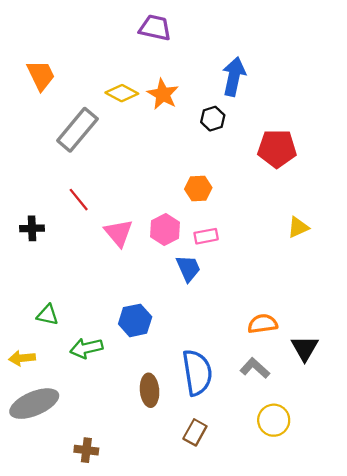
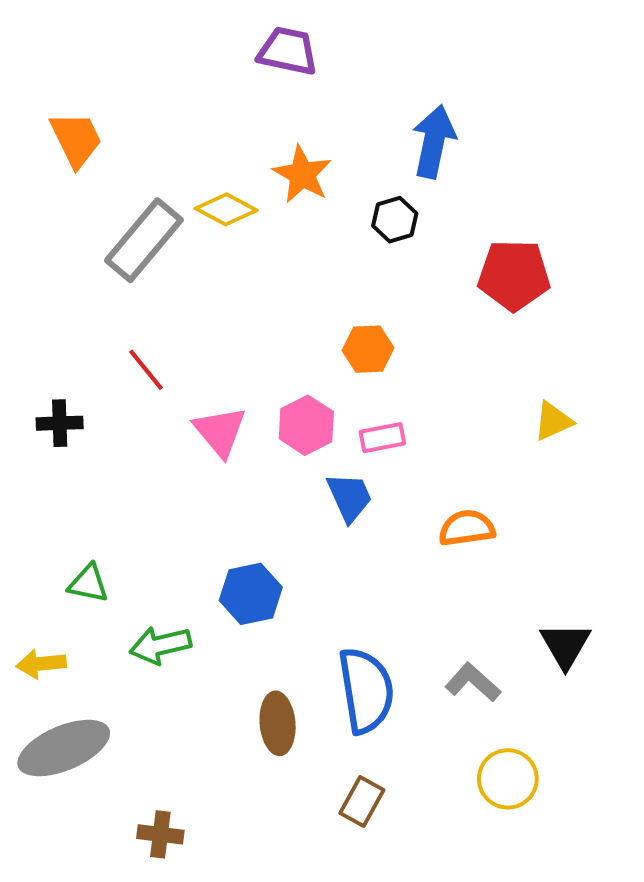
yellow diamond: (122, 93) -> (226, 209), moved
orange semicircle: (263, 324) -> (467, 528), moved

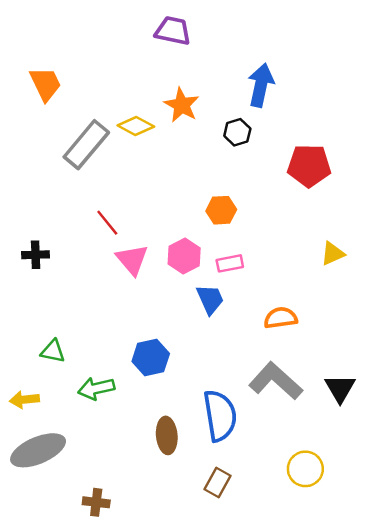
red line: (146, 370) -> (107, 223), moved
gray L-shape: (473, 682) -> (276, 381), moved, size x1.6

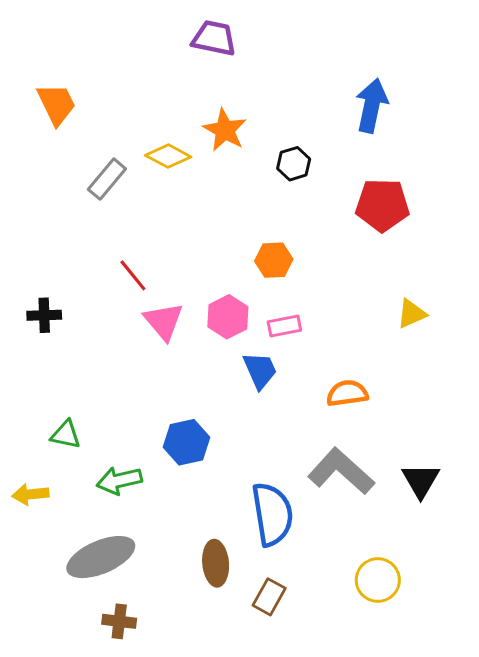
blue arrow: (261, 85) -> (372, 106), moved
gray rectangle: (86, 145) -> (107, 179), size x0.7
brown ellipse: (167, 435) -> (216, 563), moved
gray ellipse: (38, 450) -> (101, 557), moved

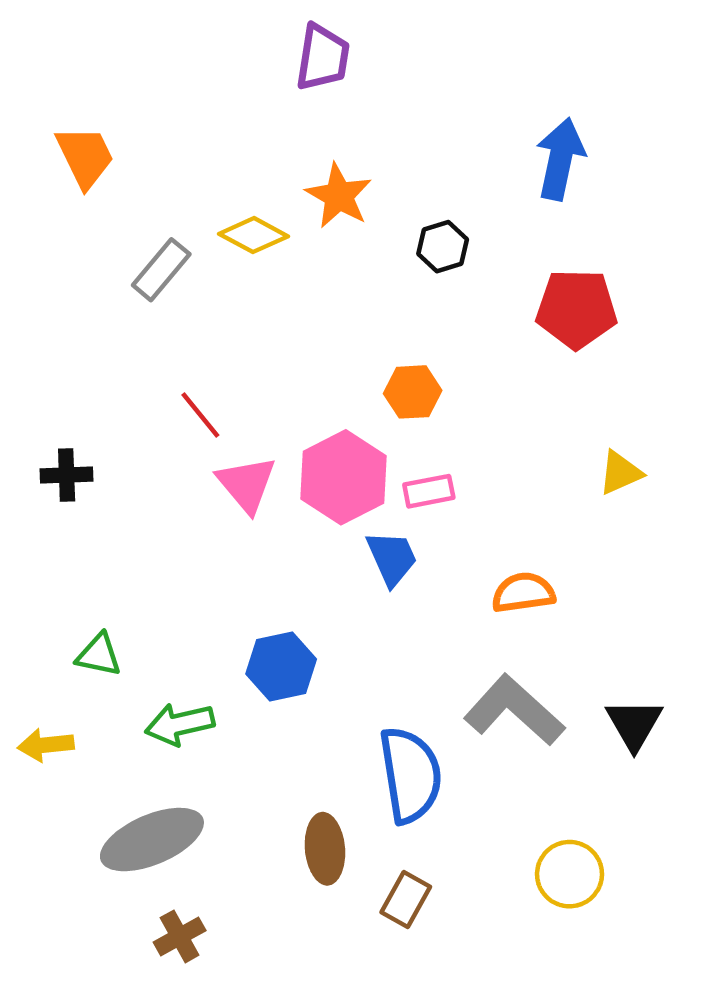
purple trapezoid: (214, 38) -> (323, 57), turned 87
pink hexagon: (228, 317) -> (343, 477), size x1.4
brown cross: (119, 621) -> (180, 936), turned -36

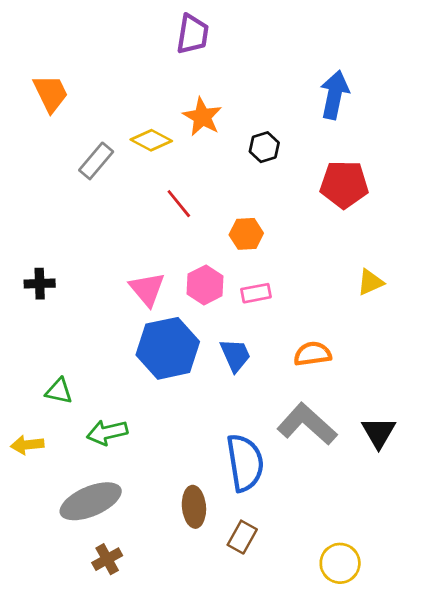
red line: (200, 415) -> (179, 204), moved
pink hexagon: (343, 477) -> (205, 285), size x0.7
blue trapezoid: (392, 558) -> (235, 355), moved
blue hexagon: (281, 666) -> (168, 348), moved, size x1.5
yellow circle: (570, 874) -> (340, 563), moved

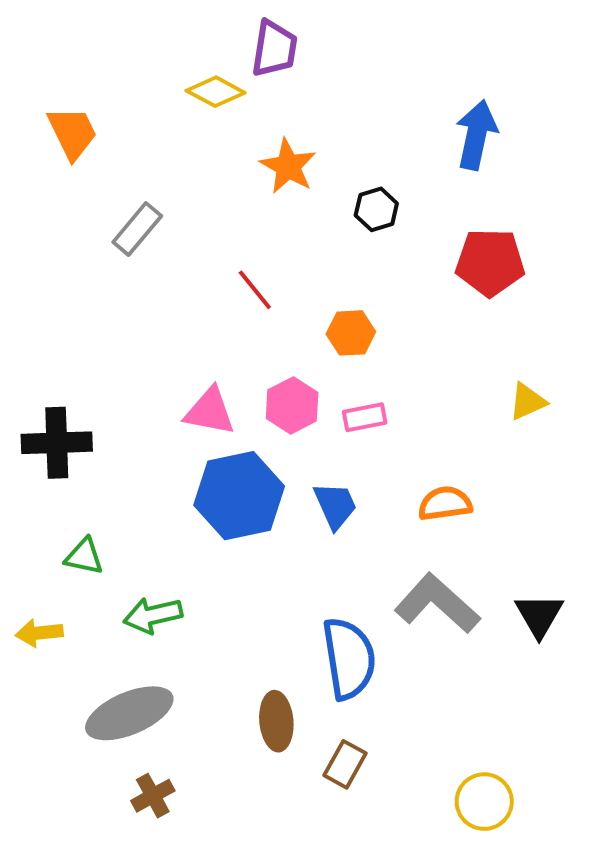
yellow diamond: (151, 140) -> (216, 92), moved
black cross: (40, 284) -> (57, 443), moved, size x1.6
pink triangle: (147, 289) -> (210, 411), turned -39

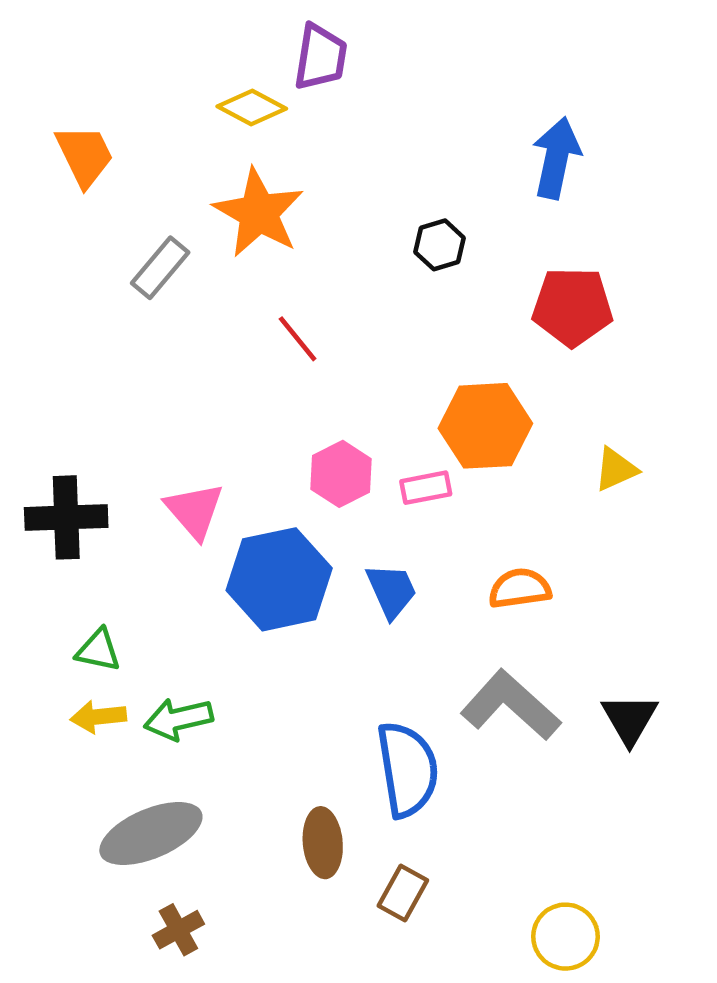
orange star: (288, 166) -> (259, 213), moved, size x1.4
orange hexagon: (351, 333) -> (485, 426), moved, size x1.6
pink triangle: (210, 411) -> (194, 511), moved, turned 38
yellow arrow: (39, 633) -> (98, 717), moved

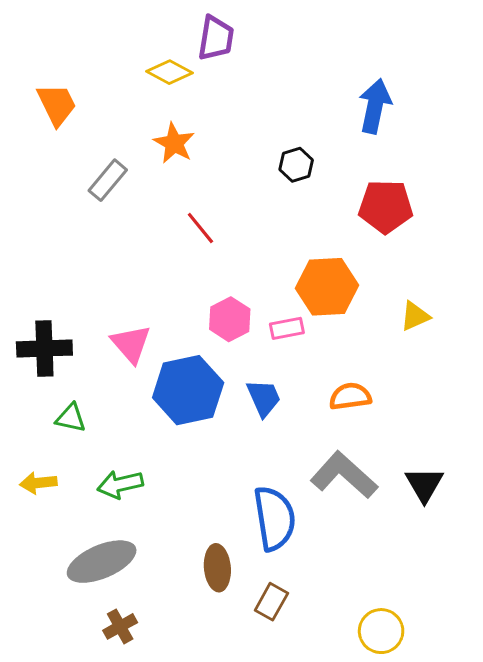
orange star: (259, 213) -> (174, 143), size x0.7
green triangle: (98, 650) -> (71, 418), moved
yellow arrow: (98, 717) -> (38, 483), moved

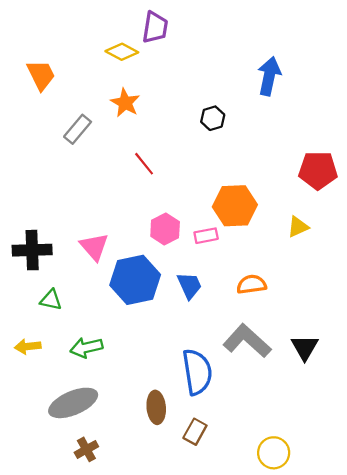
red pentagon: (386, 206) -> (318, 170), moved

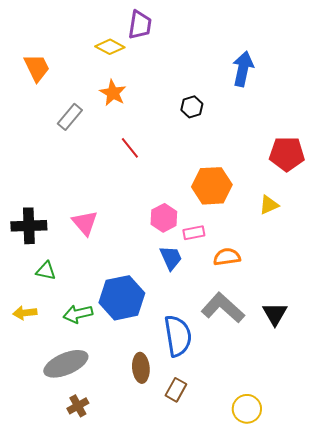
pink hexagon: (165, 229) -> (164, 218), moved
pink rectangle: (206, 236) -> (194, 233), moved
blue hexagon: (135, 280) -> (122, 298), moved

